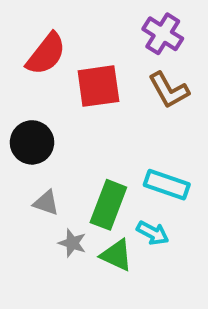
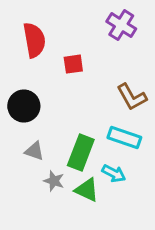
red semicircle: (46, 54) -> (34, 40), turned -48
red square: (98, 86) -> (73, 64), size x0.6
brown L-shape: (169, 90) -> (132, 97), moved

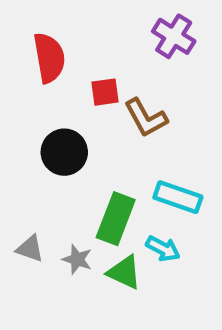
brown L-shape: (132, 97) -> (146, 118), moved
black circle: (24, 106) -> (64, 152), moved
gray triangle: (34, 151) -> (30, 249), moved

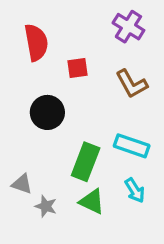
brown L-shape: (146, 118) -> (132, 84), moved
cyan arrow: (163, 249) -> (135, 190), moved, turned 30
gray star: (77, 259) -> (46, 206), moved

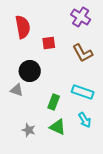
green rectangle: (86, 162) -> (54, 102), size x0.7
gray triangle: (22, 184) -> (17, 90), moved

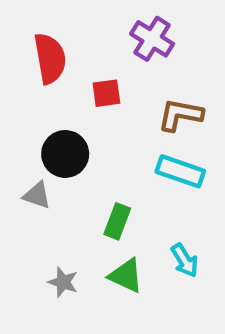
purple cross: (81, 17) -> (152, 39), moved
brown L-shape: (83, 53) -> (180, 115), turned 130
cyan rectangle: (83, 92) -> (180, 171), moved

